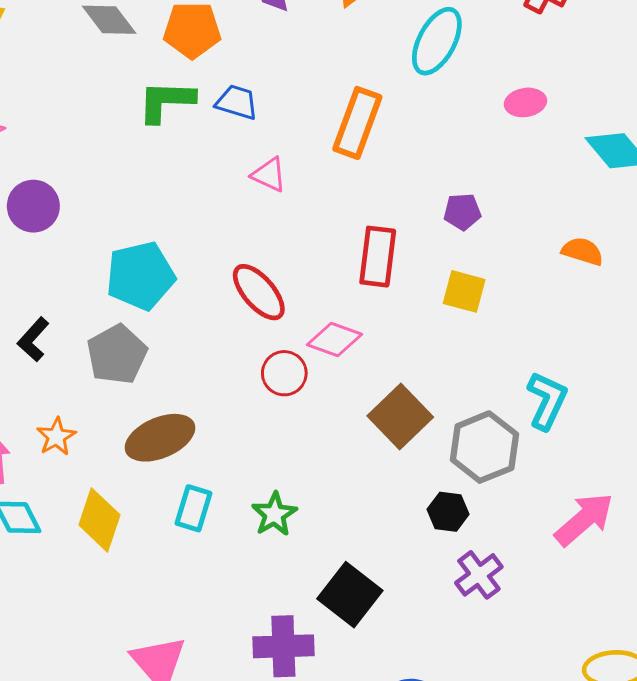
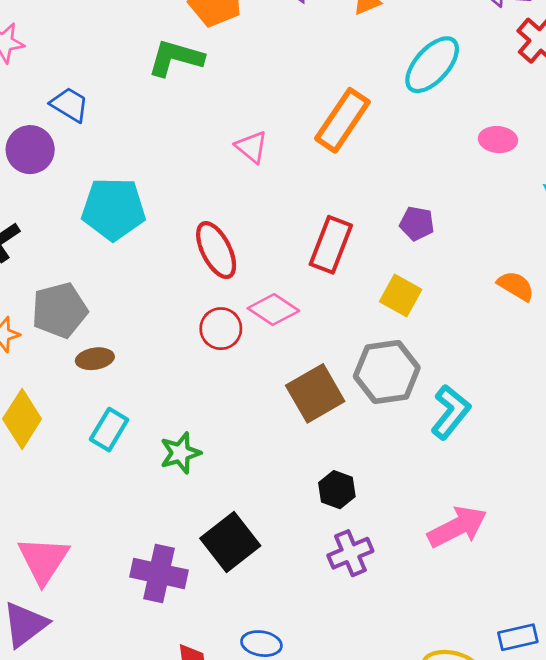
blue trapezoid: (237, 102) -> (70, 105), moved
purple circle: (33, 206) -> (30, 150), moved
gray pentagon: (117, 354) -> (60, 310), moved
brown ellipse: (160, 438) -> (95, 359), size x0.6
gray hexagon: (484, 447) -> (387, 372), moved

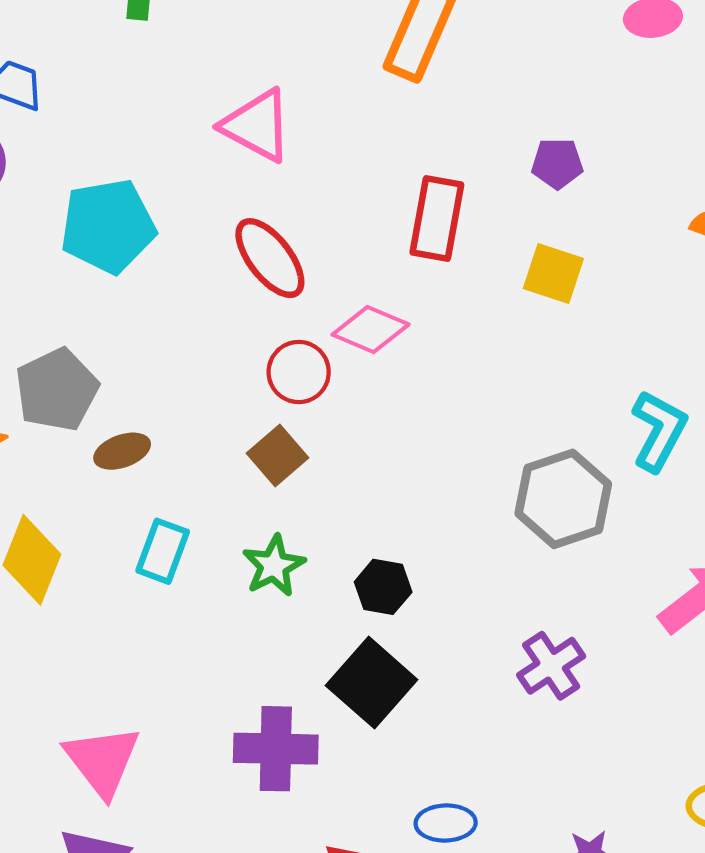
pink triangle: (252, 147) -> (257, 126), moved, size x1.5
gray hexagon: (387, 372) -> (563, 499), moved
brown square: (315, 393) -> (278, 456), moved, size x0.7
black hexagon: (337, 490) -> (383, 587), moved

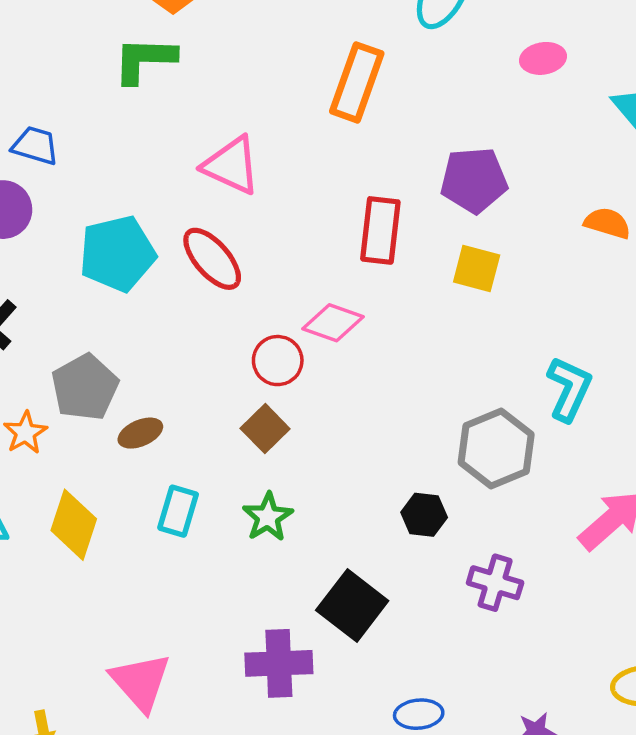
purple pentagon: (557, 163) -> (474, 180), size x1.6
red ellipse: (270, 258) -> (212, 259), moved
black hexagon: (383, 587) -> (424, 515), moved
purple cross: (551, 666) -> (495, 583), turned -36

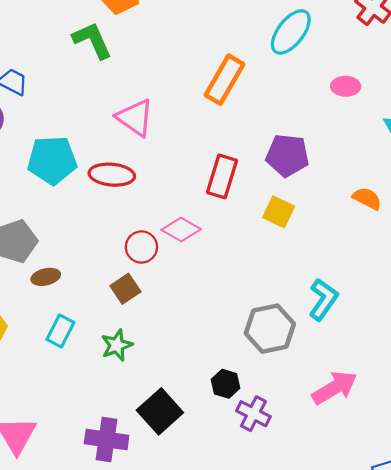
green L-shape: (144, 60) -> (92, 40), turned 54
red ellipse: (212, 259) -> (112, 175), turned -54
black hexagon: (424, 515) -> (226, 384), moved

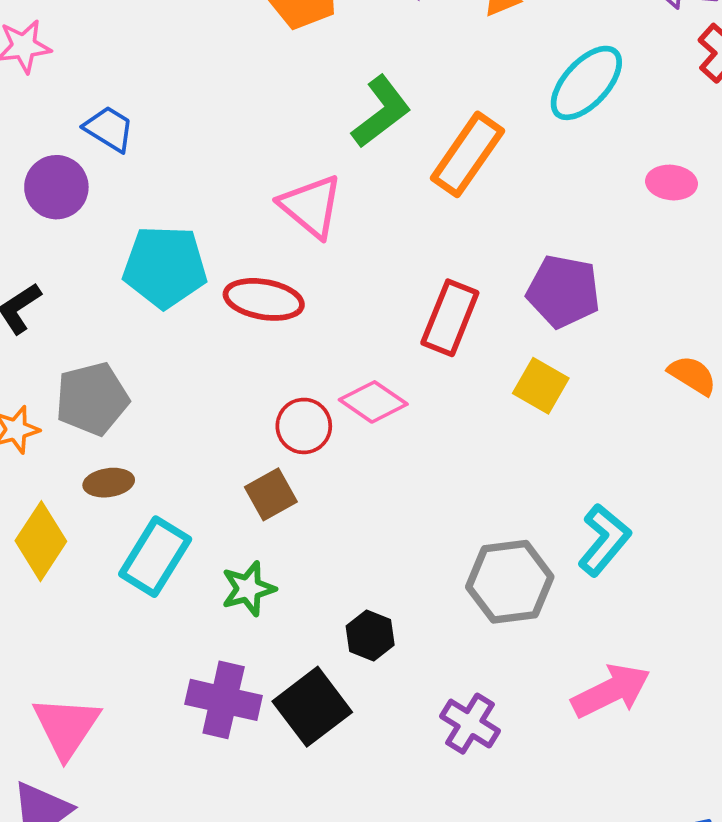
green L-shape: (92, 40) -> (381, 112), moved, turned 72
brown ellipse: (46, 277) -> (109, 483), moved
cyan rectangle: (60, 331) -> (155, 557), size x1.4
black hexagon: (226, 384) -> (370, 636), moved
purple cross: (107, 440) -> (224, 700), moved

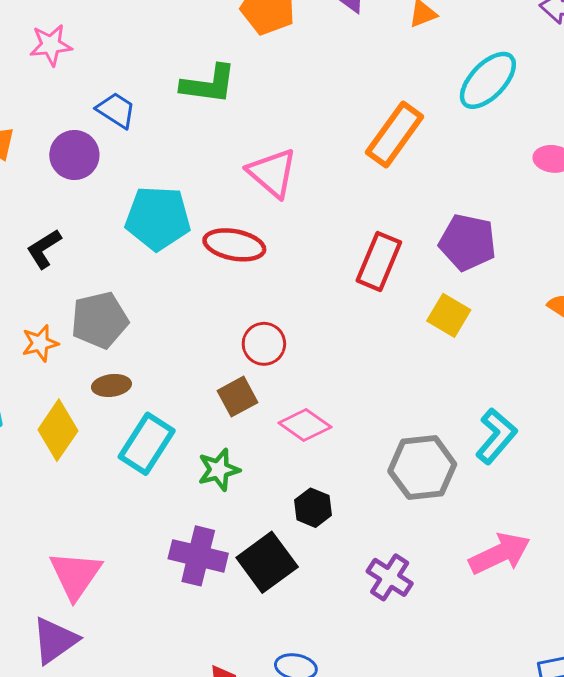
green L-shape: (381, 112) -> (209, 84), moved, turned 44
pink diamond: (373, 402) -> (305, 425), moved

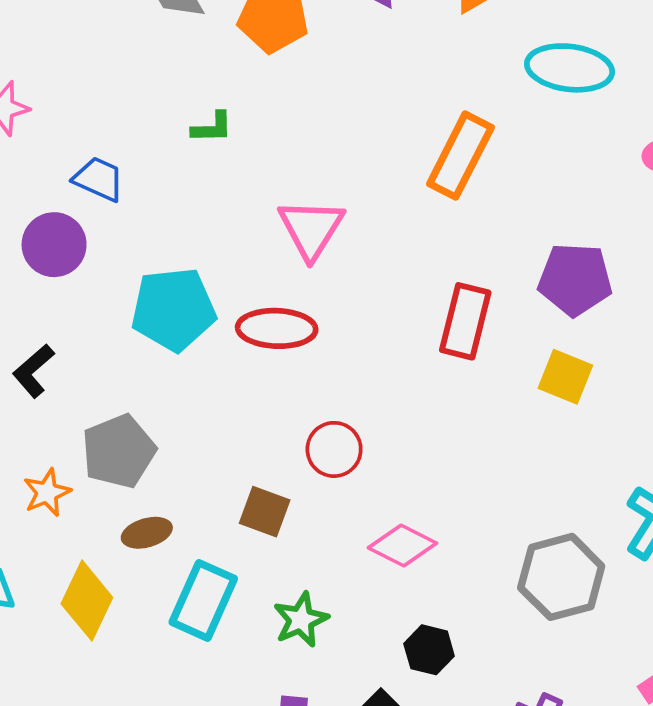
cyan ellipse: (488, 80) -> (569, 68), turned 62
green L-shape: (209, 84) -> (212, 128), size x0.6
pink triangle: (272, 173) -> (311, 229), turned 30
brown square: (238, 397) -> (265, 512), moved, turned -33

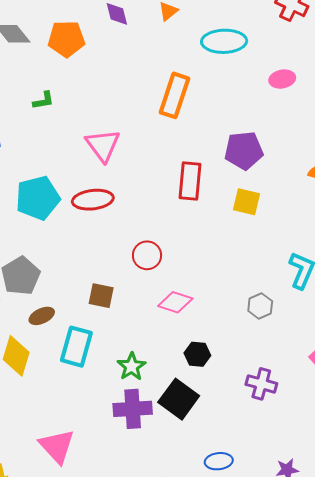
red circle: (334, 449) -> (147, 255), moved
gray hexagon: (561, 577) -> (260, 306), size x0.6
green star: (301, 620) -> (132, 367), moved

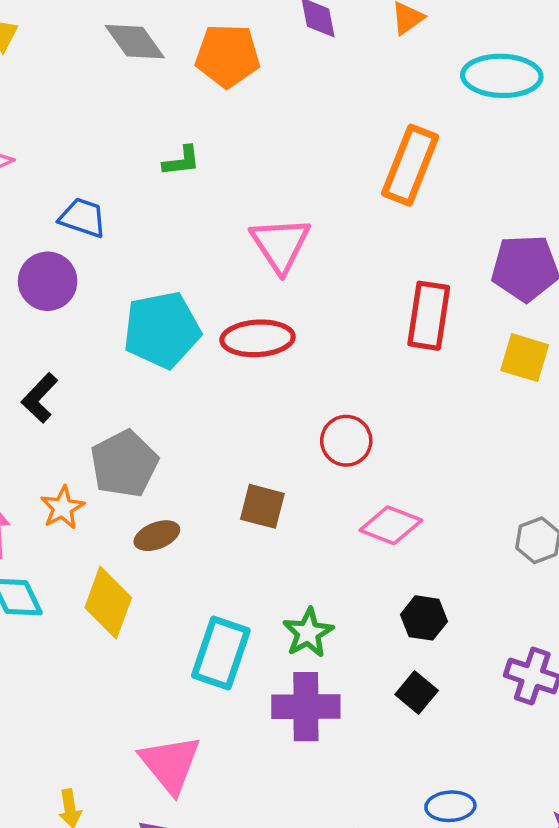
cyan rectangle: (76, 347) -> (221, 653), moved
black square: (179, 399) -> (417, 692), moved, size x0.6

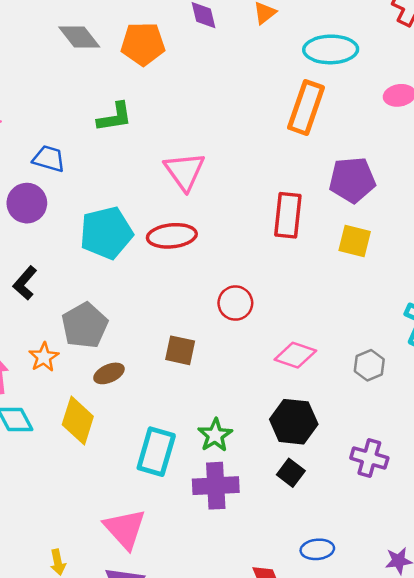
green L-shape: (181, 161) -> (115, 117), size x1.4
orange rectangle: (410, 165) -> (306, 108), moved
pink diamond: (391, 525) -> (295, 355), moved
black hexagon: (424, 618) -> (294, 422), size x1.5

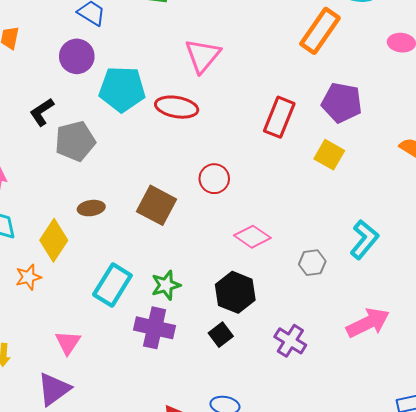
purple circle: (27, 203) -> (77, 56), moved
gray pentagon: (85, 325) -> (75, 141), moved
brown square: (180, 350) -> (157, 205), size x1.4
orange star: (44, 357) -> (28, 277), moved
pink triangle: (125, 529) -> (68, 343), size x0.7

